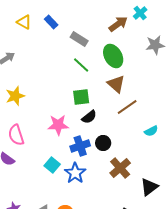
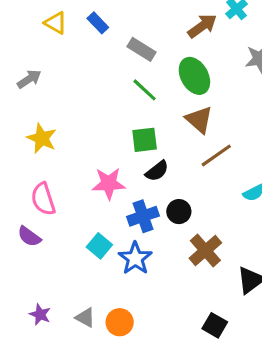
yellow star: (15, 96) -> (42, 138), turned -30

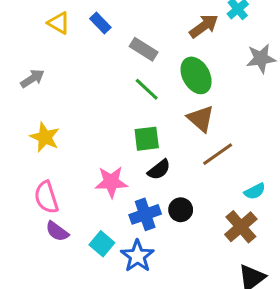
purple semicircle: (29, 236) -> (57, 231), moved
brown cross: (205, 251) -> (241, 227), moved

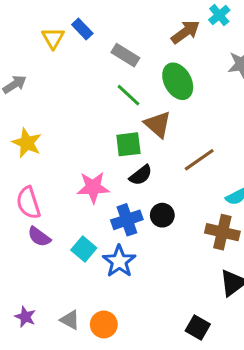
yellow triangle: (59, 23) -> (53, 38), moved, turned 30
brown triangle: (201, 119) -> (158, 124), moved
brown cross: (241, 227) -> (222, 232), turned -36

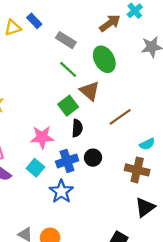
yellow triangle: (53, 38) -> (13, 28), turned 42
green square: (128, 144) -> (68, 106), turned -30
black semicircle: (141, 175) -> (77, 128), turned -48
cyan square: (84, 249) -> (35, 168), moved

